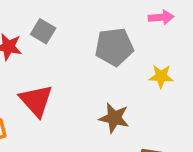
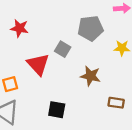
gray square: (43, 31) -> (63, 49), moved

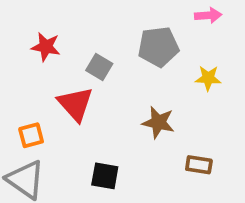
gray square: (63, 49) -> (99, 67), moved

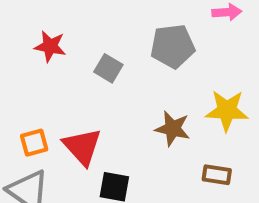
yellow star: (208, 78) -> (227, 111), moved, size x1.5
red triangle: (75, 104) -> (82, 147), moved

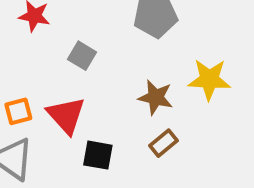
gray square: (108, 68) -> (82, 56), moved
brown rectangle: (217, 175) -> (163, 143), moved, turned -48

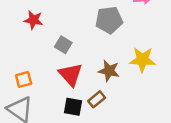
red triangle: (66, 115) -> (71, 75), moved
brown rectangle: (163, 143) -> (97, 99), moved

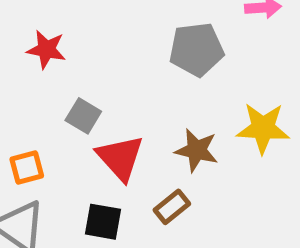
gray square: (63, 45) -> (83, 116), moved
black square: (73, 107) -> (103, 222), moved

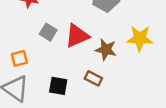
red triangle: (120, 158) -> (77, 36), moved, turned 48
brown rectangle: (172, 207) -> (93, 78), turned 66

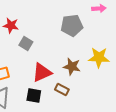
gray square: (48, 32) -> (26, 43), moved
red triangle: (77, 36) -> (42, 72), moved

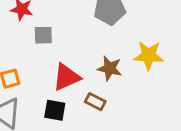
gray square: (26, 43) -> (43, 35), turned -32

